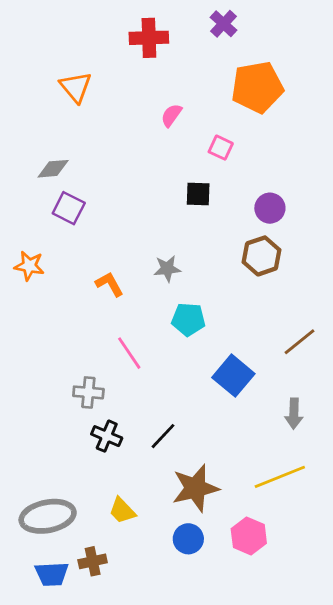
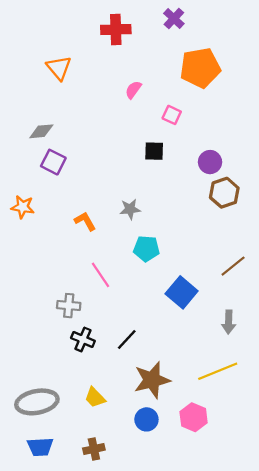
brown hexagon: (261, 256) -> (224, 193), moved
brown cross: (93, 561) -> (94, 449), moved

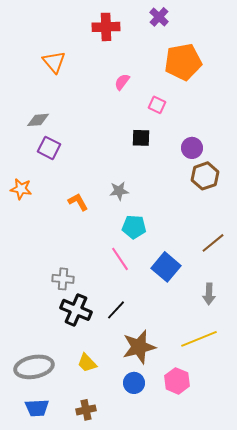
pink line: (100, 275) -> (120, 259), moved
black cross: (83, 339) -> (76, 310), size x1.4

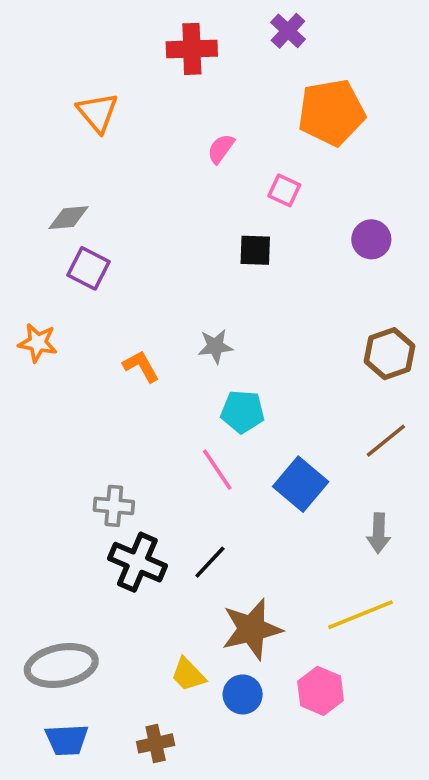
purple circle: (192, 148) -> (371, 239), moved
brown hexagon: (205, 176) -> (389, 354), moved
yellow trapezoid: (87, 363) -> (188, 675), moved

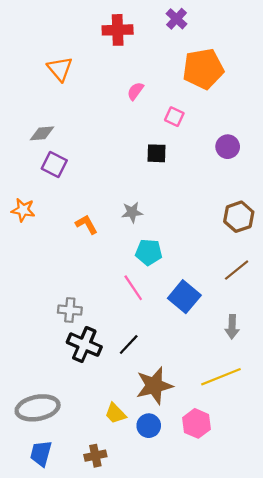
blue trapezoid: (67, 740) -> (41, 453), turned 108

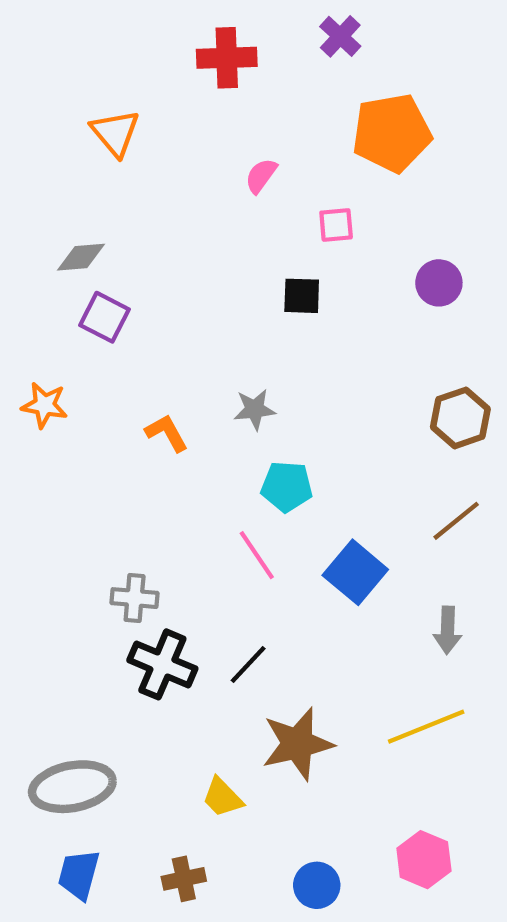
pink square: (174, 117) -> (336, 225), turned -30
pink hexagon: (197, 423) -> (424, 860), moved
blue circle: (149, 426) -> (317, 885), moved

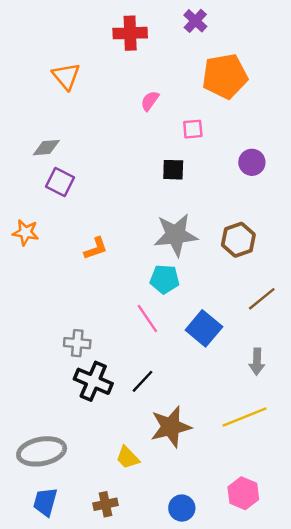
gray star: (255, 409) -> (176, 235), moved, size x1.8
brown hexagon: (460, 418) -> (238, 240), moved
orange L-shape: (167, 433) -> (96, 248), turned 100

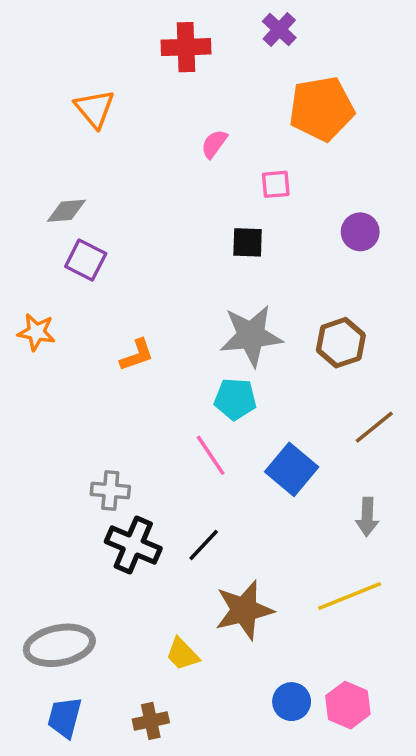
blue circle: (182, 508) -> (292, 702), moved

